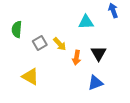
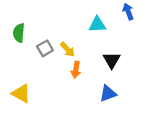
orange arrow: (77, 58) -> (76, 70), moved
yellow triangle: (30, 77) -> (21, 94), moved

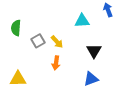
orange arrow: (76, 70) -> (56, 63), moved
yellow triangle: (21, 94) -> (18, 79), turned -30

